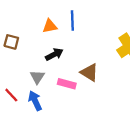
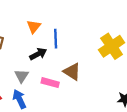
blue line: (72, 20) -> (56, 39), moved
orange triangle: (50, 26) -> (34, 27), turned -40

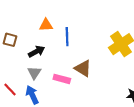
orange triangle: (34, 27) -> (46, 25), turned 48
black arrow: (38, 54) -> (36, 51), moved

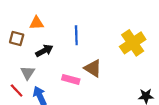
orange triangle: (46, 25) -> (36, 23), moved
gray triangle: (34, 73) -> (28, 73), moved

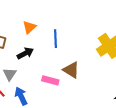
orange triangle: (36, 23) -> (29, 27), moved, turned -40

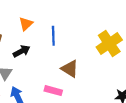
pink rectangle: (50, 80) -> (53, 91), moved

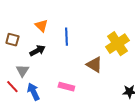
orange triangle: (26, 24) -> (41, 26), turned -32
brown triangle: (70, 69) -> (94, 65), moved

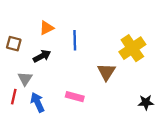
orange triangle: (41, 26) -> (47, 28), turned 48
brown triangle: (94, 65) -> (106, 72), turned 30
red line: (12, 87) -> (14, 97), turned 56

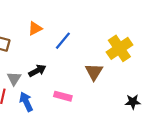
blue line: (75, 40) -> (63, 41), turned 42
black arrow: (42, 56) -> (37, 71), moved

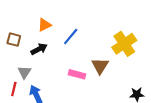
black arrow: (37, 71) -> (39, 49), moved
pink rectangle: (63, 96) -> (77, 74), moved

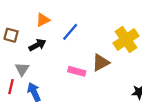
brown triangle: (100, 66) -> (101, 63), turned 30

